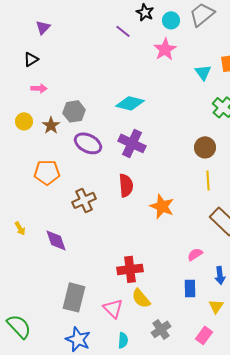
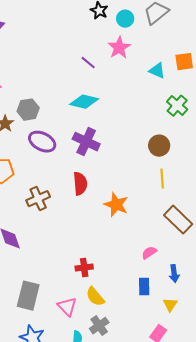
purple line: (123, 31) -> (88, 63), moved
cyan triangle: (203, 72) -> (157, 71), turned -30
red cross: (130, 269) -> (84, 268), size x0.7
gray cross: (161, 329) -> (99, 326), moved

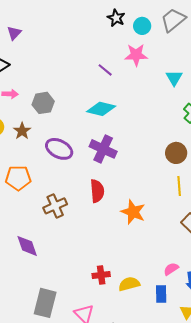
pink star: (119, 48) -> (136, 55), turned 30
cyan triangle: (157, 71) -> (174, 78), turned 36
gray hexagon: (28, 110) -> (43, 103), moved
pink semicircle: (149, 253) -> (171, 269), moved
yellow semicircle: (95, 297) -> (129, 284), moved, turned 115

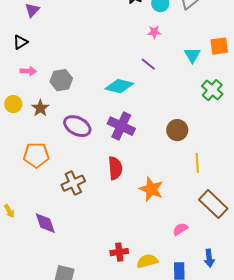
pink star: (136, 55) -> (154, 32), size x0.6
purple line: (105, 70) -> (148, 64), moved
brown circle: (176, 153) -> (177, 130), moved
pink semicircle: (171, 269) -> (180, 229), moved

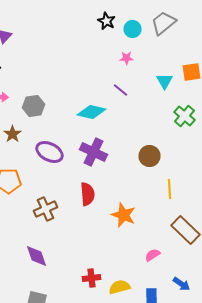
purple diamond: (45, 223) -> (36, 256), moved
blue arrow: (209, 258) -> (182, 284), turned -48

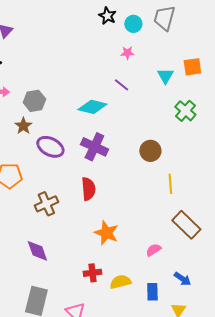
gray trapezoid: (164, 23) -> (164, 18), turned -36
brown star: (12, 134) -> (23, 126), moved
orange star: (124, 215) -> (106, 233), moved

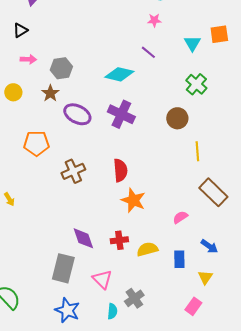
green cross: (185, 111) -> (196, 84), moved
red semicircle: (88, 189) -> (120, 170), moved
purple diamond: (37, 251) -> (83, 238), moved

